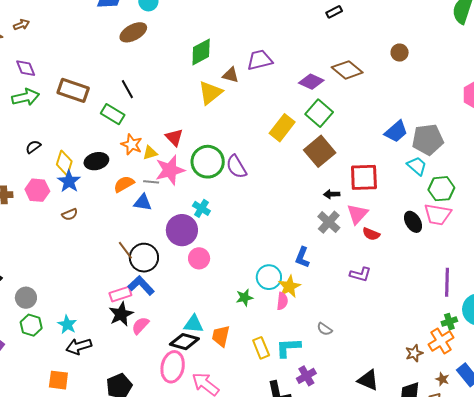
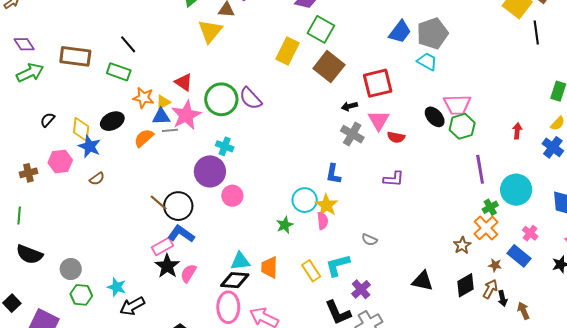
green hexagon: (441, 189) -> (462, 126), moved
blue triangle: (143, 202) -> (161, 117), moved

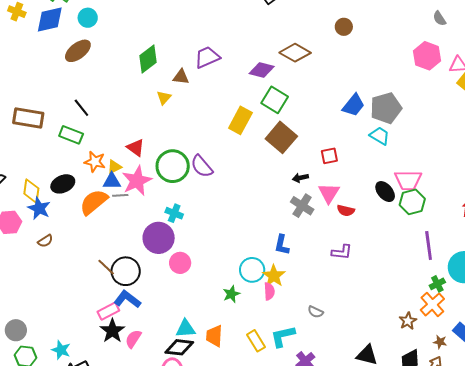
yellow triangle: (210, 31) -> (164, 98), size x0.6
red square: (378, 83) -> (329, 156), size x0.6
orange semicircle: (144, 138) -> (94, 202), size x1.4

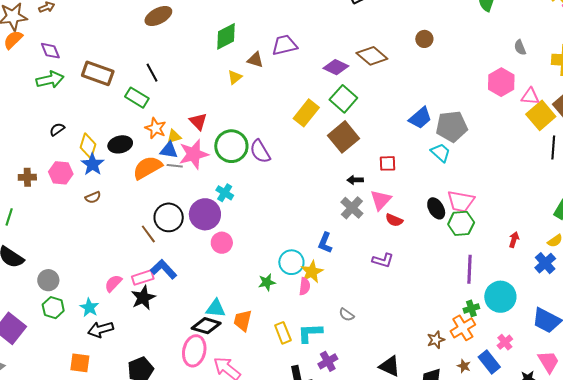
black circle: (126, 271) -> (169, 217), moved
pink semicircle: (133, 339) -> (113, 283), moved

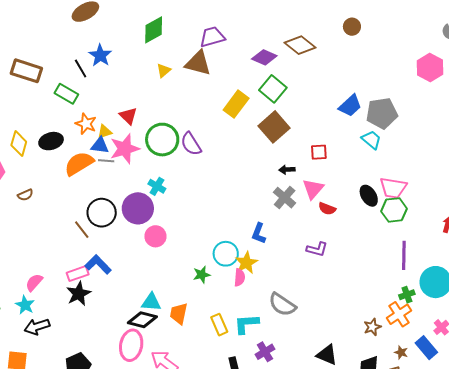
brown triangle: (255, 60) -> (198, 63), moved, size x1.6
blue star: (93, 164) -> (100, 55), moved
pink semicircle: (113, 283) -> (34, 282), moved
gray semicircle: (347, 315) -> (282, 305), size x1.8

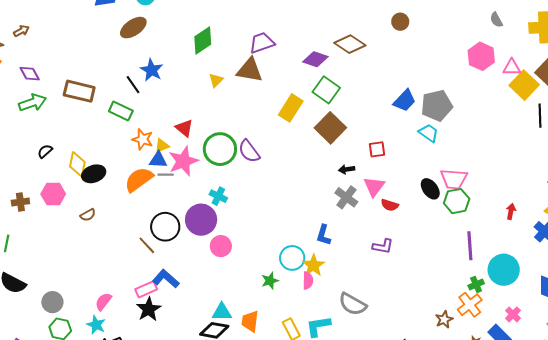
black ellipse: (51, 141) -> (94, 174), moved

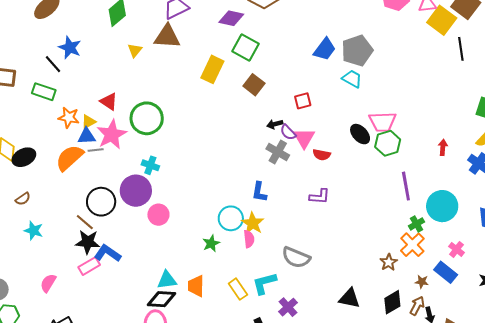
brown square: (330, 128) -> (254, 85), size x0.7
purple semicircle: (249, 151) -> (288, 132), moved, size x0.7
black star: (149, 309) -> (88, 242), moved, turned -30
cyan star: (96, 325) -> (33, 231), moved

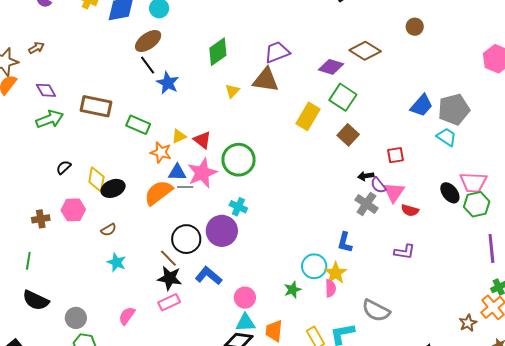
black line: (53, 64) -> (148, 65), moved
yellow triangle: (89, 122) -> (179, 136), moved
pink circle: (158, 215) -> (245, 298), moved
blue L-shape: (107, 253) -> (209, 276), moved

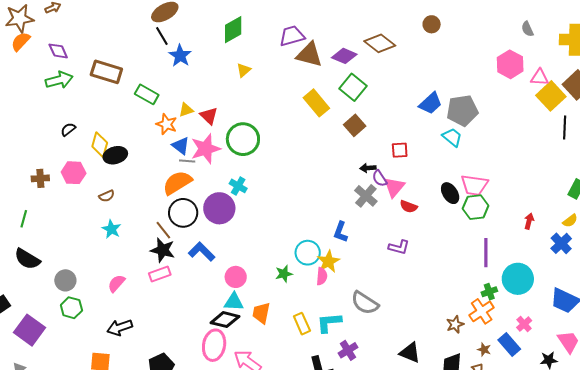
brown triangle: (266, 80) -> (309, 55), moved
yellow rectangle: (308, 116) -> (316, 103), turned -76
blue triangle: (177, 172) -> (181, 146), turned 30
orange semicircle: (158, 193) -> (177, 183), moved

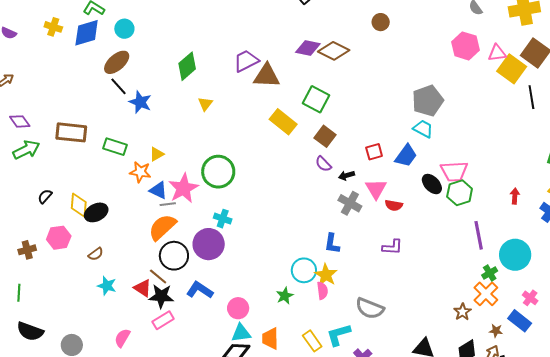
purple diamond: (344, 56) -> (308, 48), moved
blue trapezoid: (431, 103) -> (406, 156), moved
red triangle: (209, 116) -> (143, 288), moved
purple semicircle: (380, 178) -> (323, 164), moved

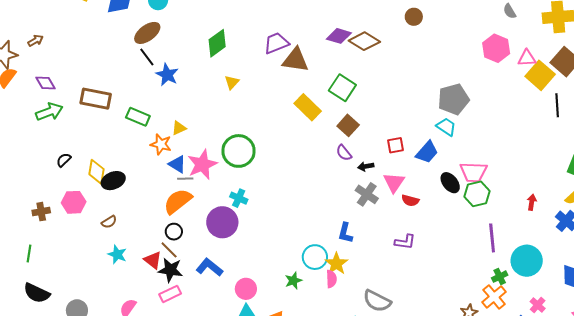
black circle: (174, 256) -> (174, 232), moved, size x0.6

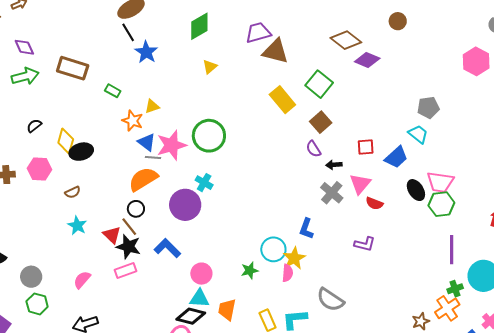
purple diamond: (339, 36) -> (367, 60), moved
gray pentagon: (453, 99) -> (428, 107), size x0.7
green rectangle: (138, 117) -> (113, 91), size x0.7

